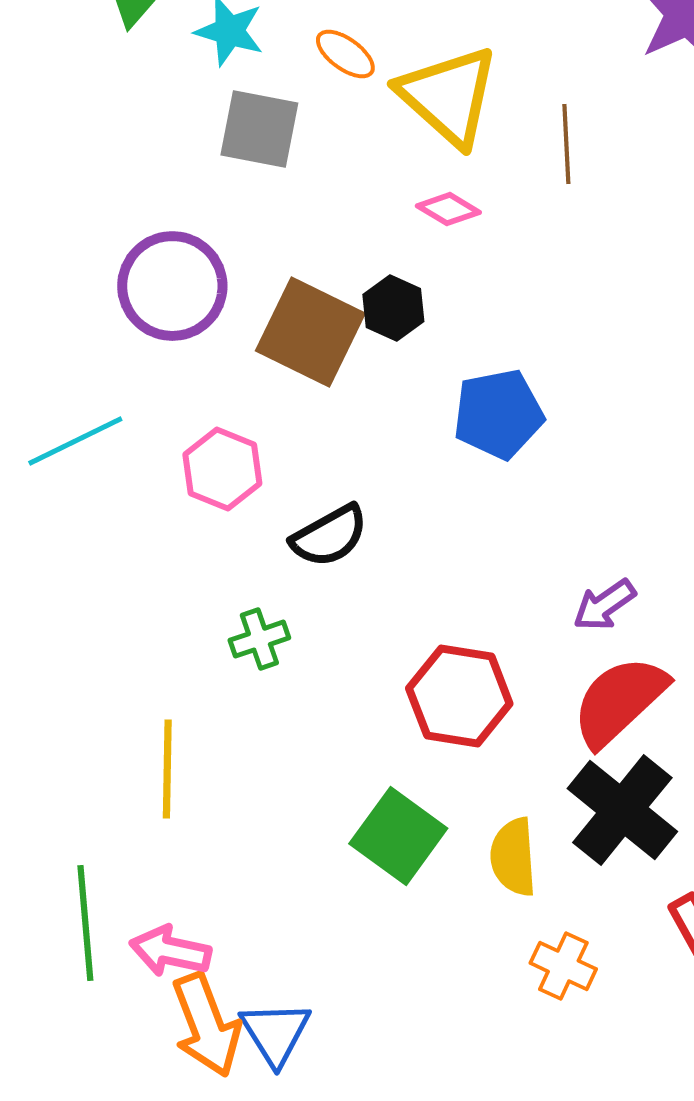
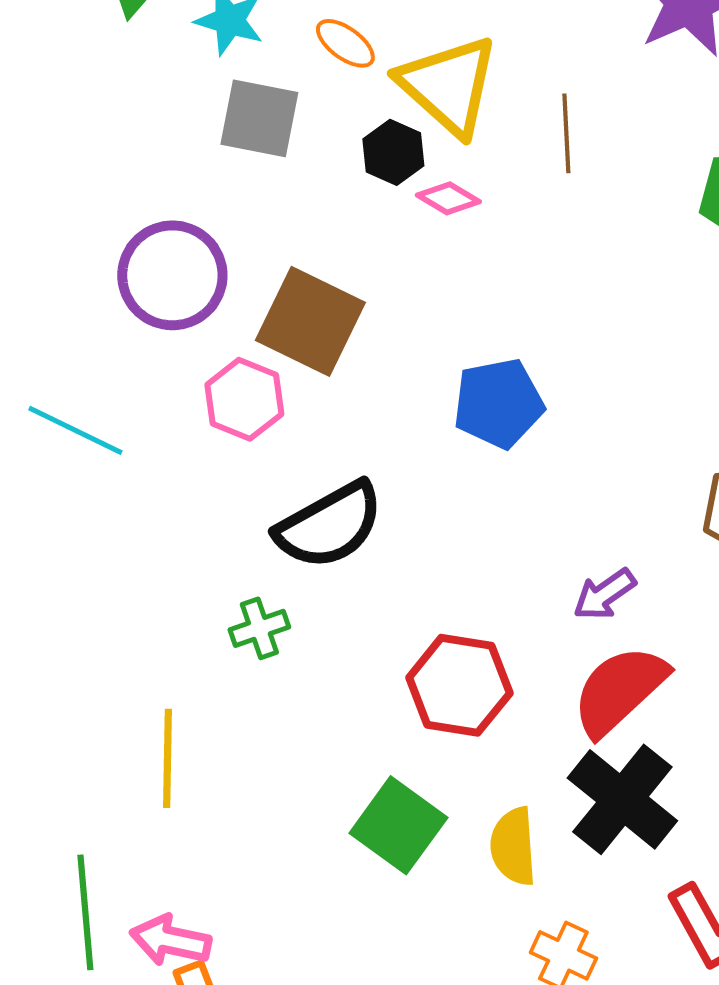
black hexagon: (393, 308) -> (393, 152), moved
cyan line: (75, 441) -> (75, 430), turned 52
pink hexagon: (222, 469) -> (244, 399), moved
black semicircle: (329, 536) -> (329, 525), size x1.4

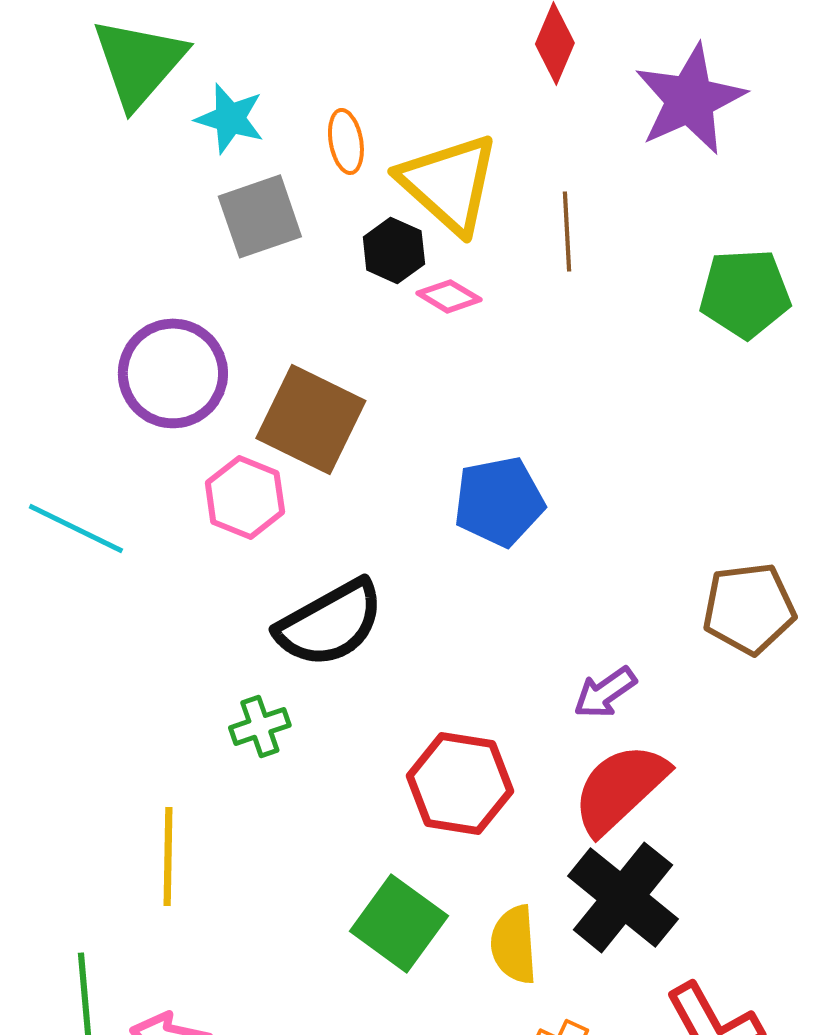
orange ellipse: (345, 43) -> (346, 141), turned 44
gray square: (259, 118) -> (260, 216), turned -30

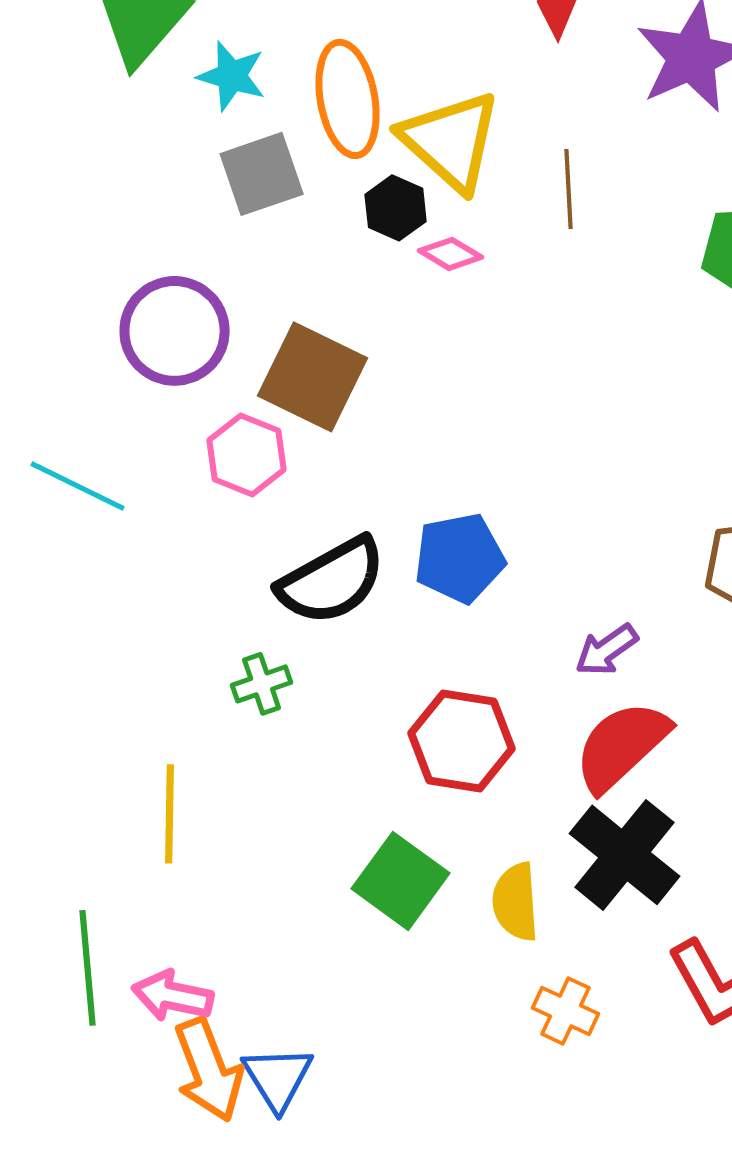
orange ellipse: (346, 141) -> (348, 99), size x1.8
blue pentagon: (499, 501) -> (460, 558), moved

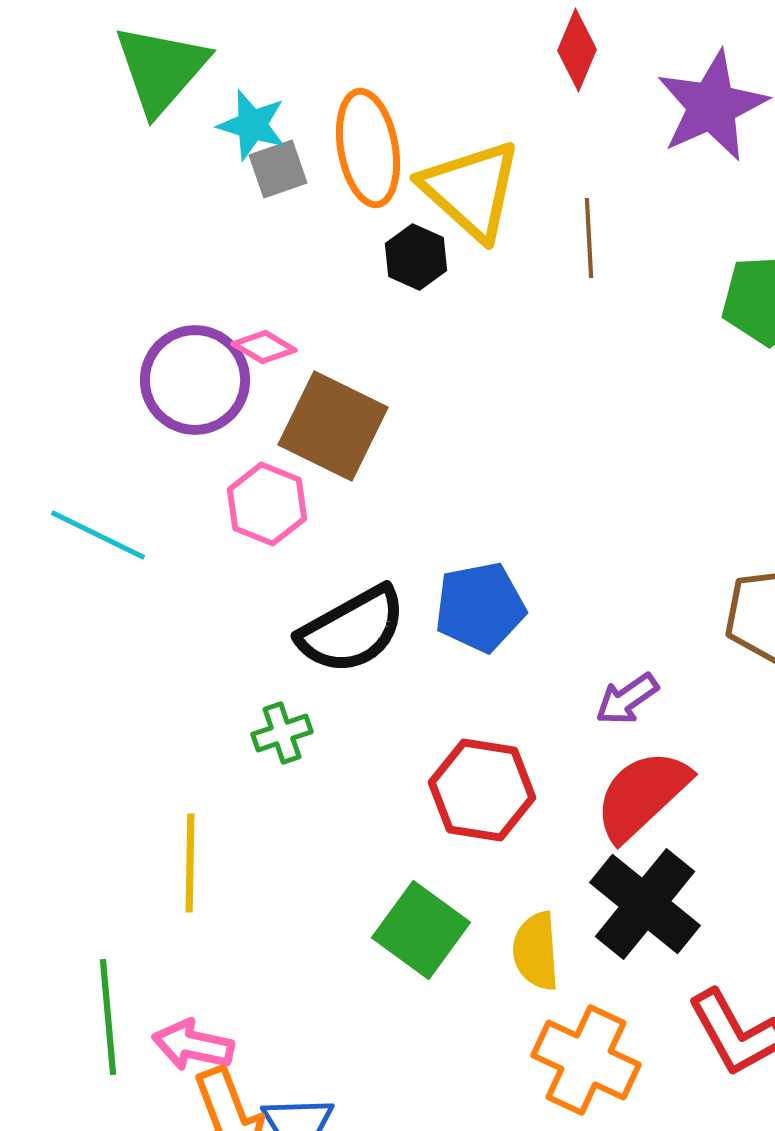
gray square: (262, 174) -> (278, 169), moved, size x0.7
pink diamond: (451, 254) -> (264, 347), moved
orange cross: (566, 1011) -> (586, 1060), size x1.6

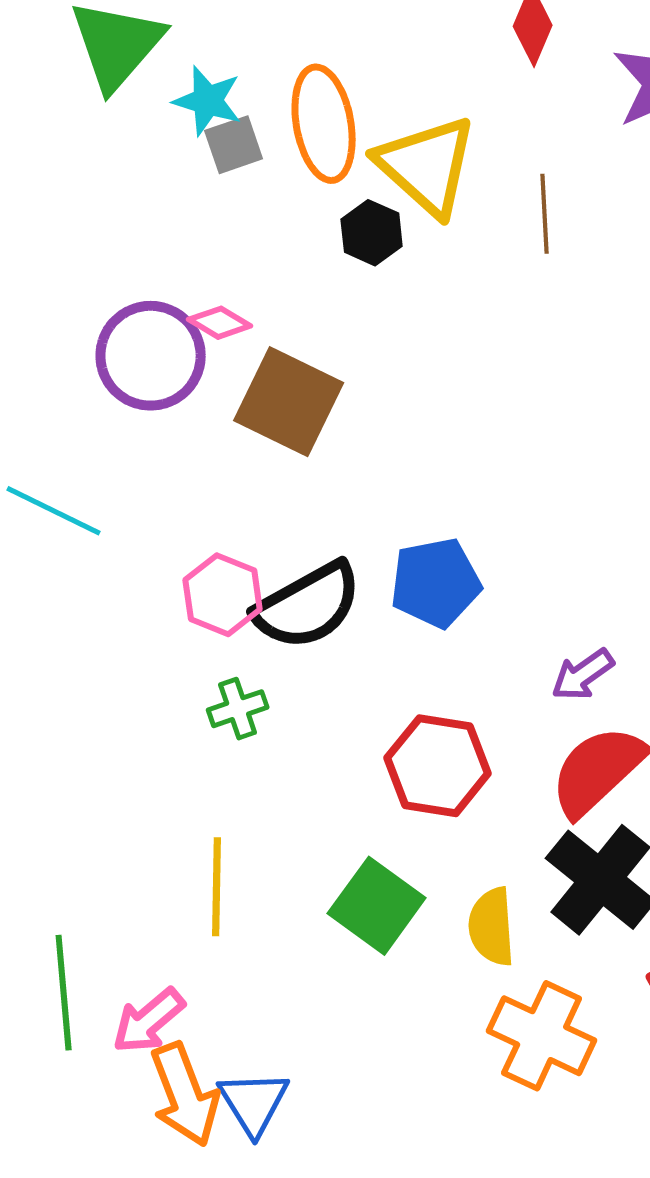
pink hexagon: (267, 504) -> (223, 595), moved
yellow line: (190, 863) -> (217, 887), moved
pink arrow: (193, 1045) -> (149, 1021), turned -52

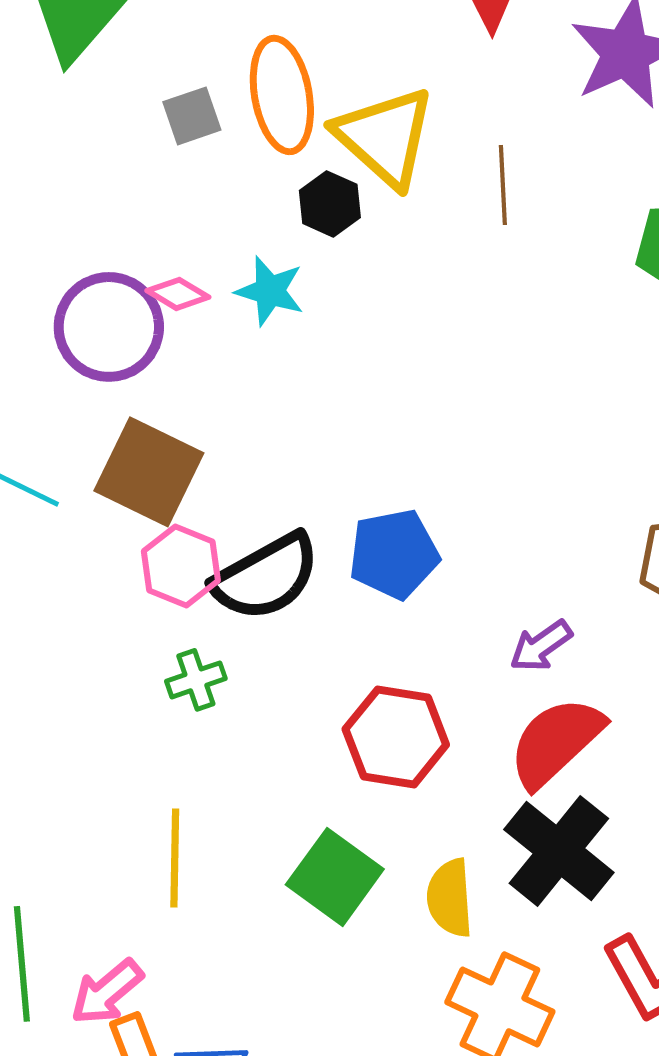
cyan star: (208, 101) -> (270, 291), moved
brown square: (289, 402) -> (149, 472), moved

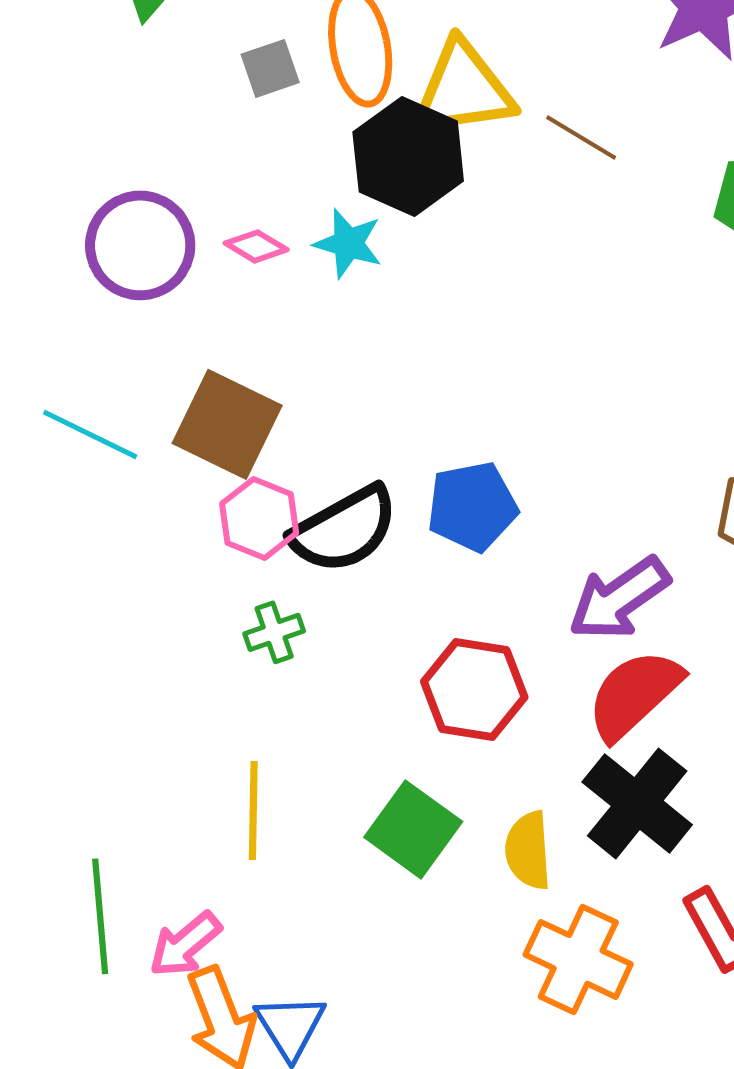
yellow triangle: (385, 137) -> (463, 89), turned -50
brown line: (503, 185) -> (581, 137), turned -56
black hexagon: (330, 204) -> (408, 156), size x1.8
purple circle: (109, 327) -> (140, 245), moved
purple arrow: (541, 646) -> (619, 598), size x1.6

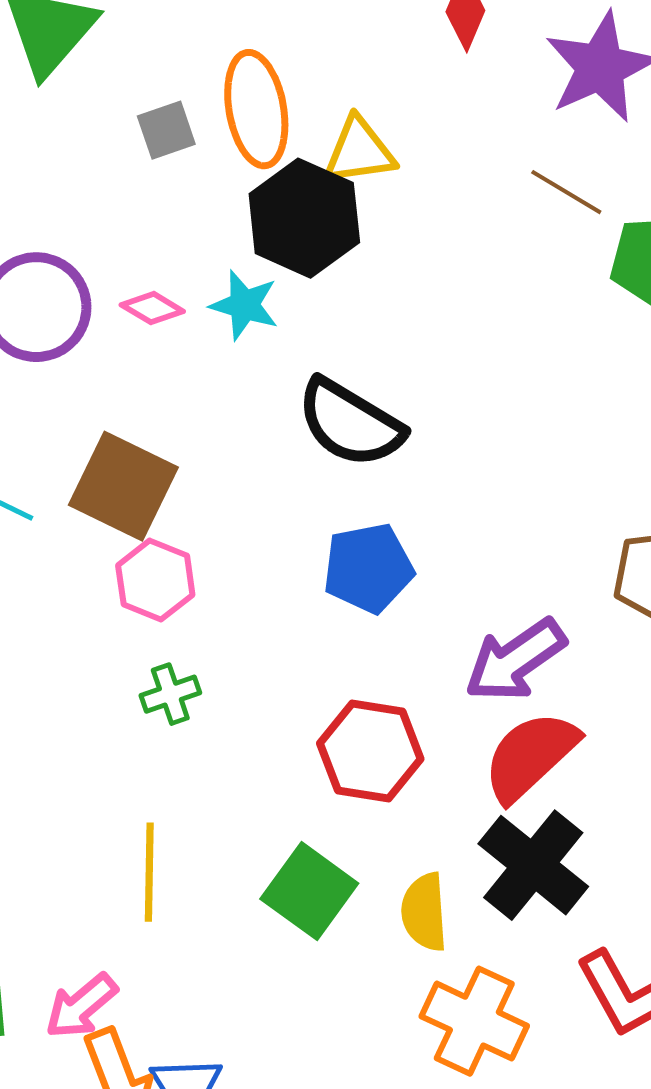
yellow triangle: (463, 89) -> (359, 151), size x0.7
brown line: (581, 137) -> (566, 192), moved
black semicircle: (344, 529) -> (350, 423), moved, turned 60

